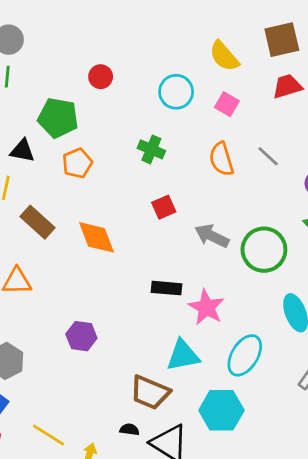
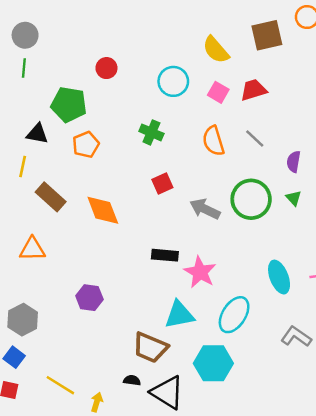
red trapezoid: (287, 86) -> (253, 90), moved
green circle: (264, 250) -> (251, 199), moved

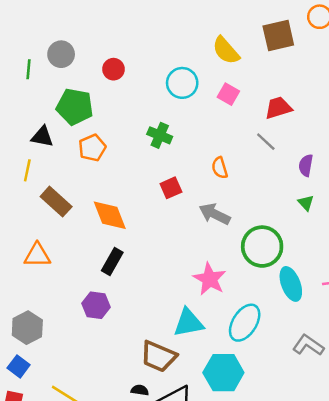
gray circle: (25, 35) -> (61, 54), moved
red trapezoid: (253, 90) -> (278, 108), moved
orange semicircle: (213, 141) -> (220, 168), moved, size x0.7
green circle: (251, 199) -> (262, 247), moved
black rectangle: (165, 255) -> (112, 261), moved, turned -65

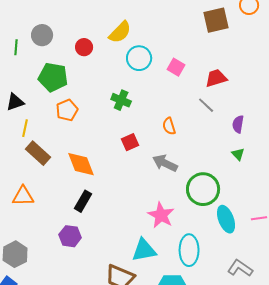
yellow semicircle: (226, 50) -> (120, 32), moved, turned -95
black triangle: (42, 137) -> (15, 102), moved, turned -30
yellow line: (27, 170) -> (25, 128), moved
cyan ellipse: (245, 323) -> (189, 250), turned -32

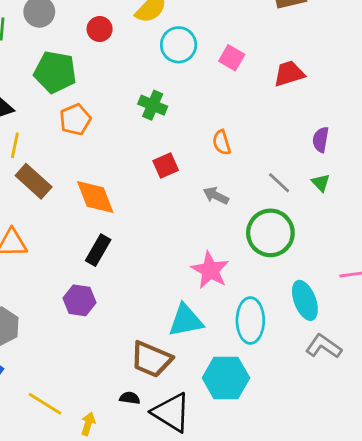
gray line: (206, 105) -> (279, 183), moved
gray arrow: (165, 163) -> (216, 196), size x0.7
cyan ellipse: (226, 219) -> (305, 300), moved

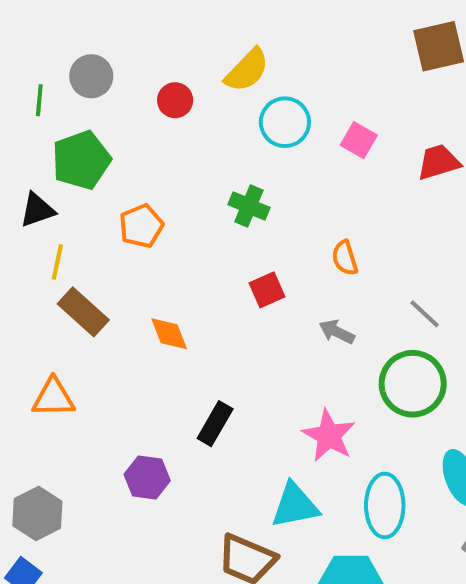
green pentagon: (55, 72) -> (81, 160), moved, turned -30
orange diamond: (95, 197) -> (169, 334), size x0.7
black rectangle: (98, 250) -> (215, 424), moved

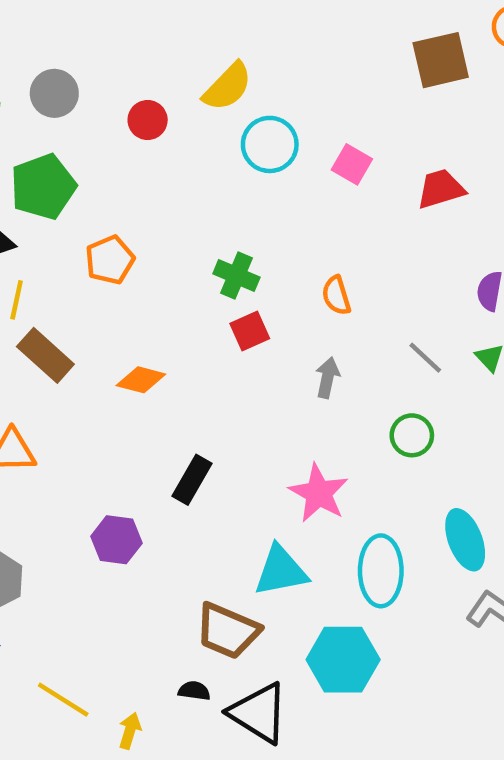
green cross: (249, 206) -> (236, 275), moved
gray arrow: (337, 332) -> (327, 378), turned 76
orange diamond: (169, 334) -> (141, 380), turned -54
green circle: (413, 384) -> (412, 435), size x0.6

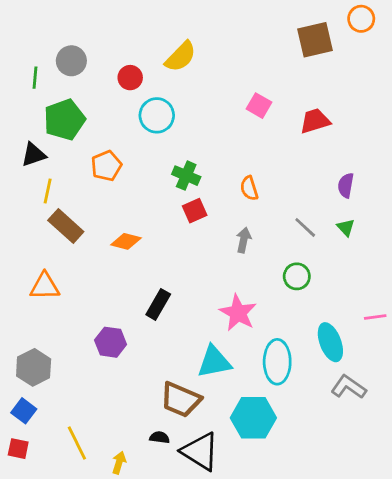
cyan circle: (270, 144) -> (157, 115), moved
yellow line: (63, 700) -> (77, 443), turned 32

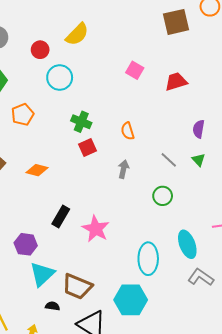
pink star: (238, 313) -> (96, 229), moved
cyan triangle: (214, 362) -> (42, 274), moved, turned -32
black semicircle: (160, 437) -> (52, 306), moved

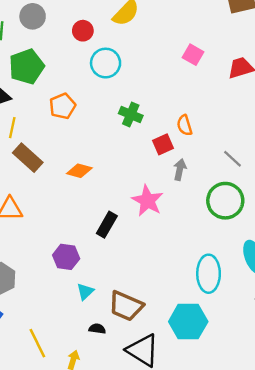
red square: (87, 148) -> (163, 144), moved
green circle: (163, 196) -> (225, 201), size x1.6
pink star: (96, 229) -> (147, 201), moved
cyan triangle: (42, 274) -> (85, 292), size x0.6

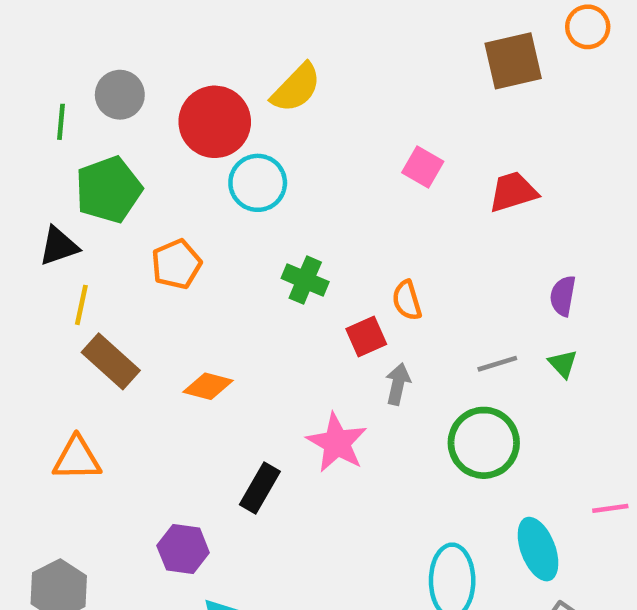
red circle: (83, 31) -> (215, 122), size x1.8
gray line: (232, 159) -> (497, 364), turned -60

